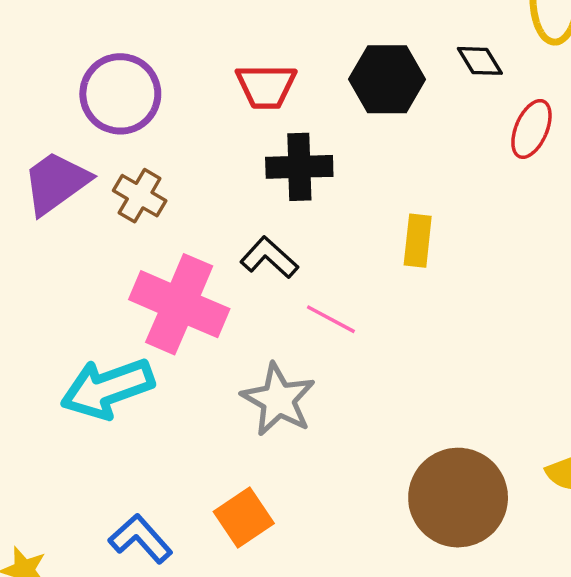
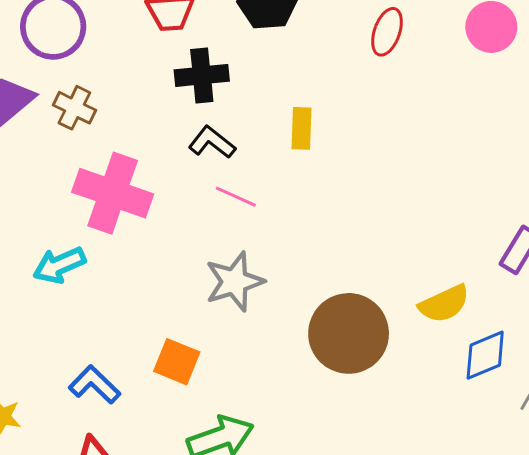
black L-shape: (269, 258) -> (212, 142), moved
cyan arrow: (107, 388) -> (59, 265), size x0.7
gray star: (278, 400) -> (234, 282), moved, turned 30
orange square: (244, 518) -> (177, 362), turned -30

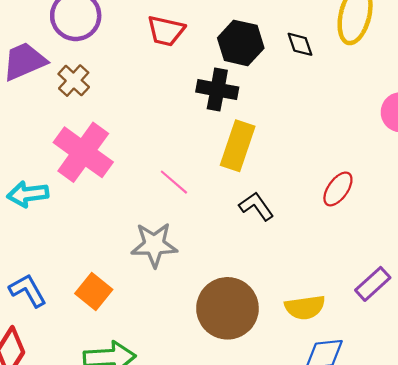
red ellipse: (387, 32) -> (338, 189), moved
black cross: (202, 75) -> (217, 90), moved
yellow rectangle: (301, 128) -> (238, 146), size x1.5
black L-shape: (212, 142) -> (256, 206), moved

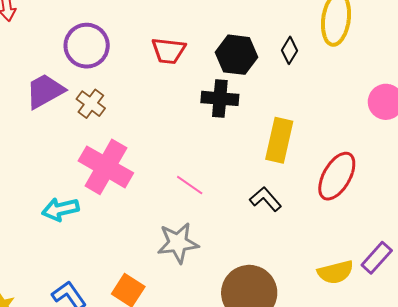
black diamond: (300, 44) -> (290, 50), turned 56
yellow rectangle: (238, 146) -> (279, 140), moved
red ellipse: (338, 189) -> (337, 176), size x1.5
yellow semicircle: (305, 307) -> (335, 272), moved

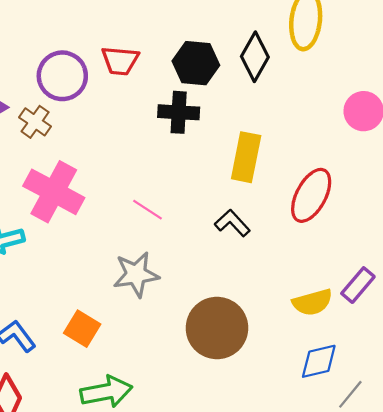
purple circle: (87, 46) -> (62, 76), moved
black diamond: (290, 50) -> (255, 57), size x1.6

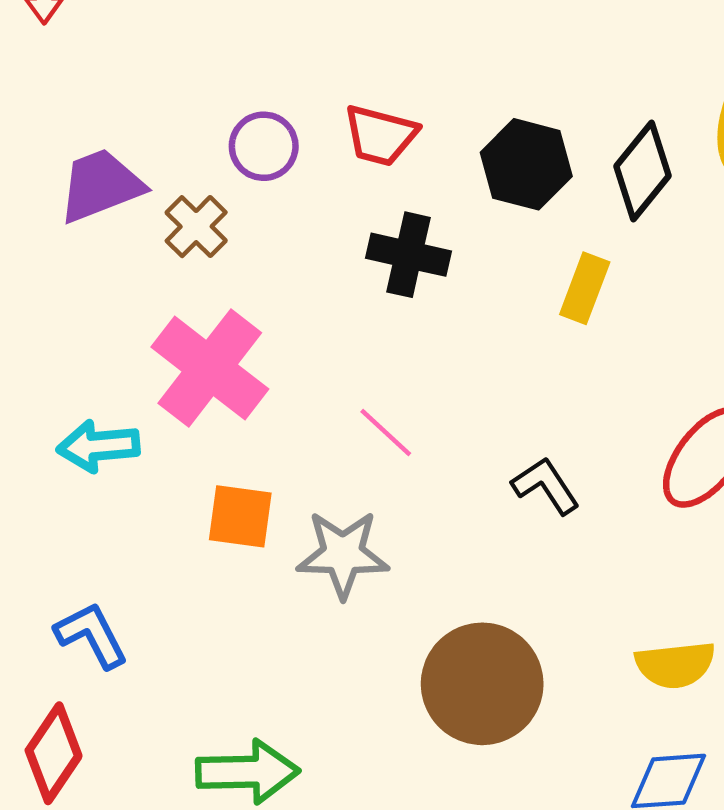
purple circle: (62, 76) -> (264, 146), size x0.7
black cross: (179, 112) -> (409, 255), moved
yellow rectangle: (246, 157) -> (585, 288), moved, size x0.7
orange square: (82, 329) -> (240, 516), moved, turned -33

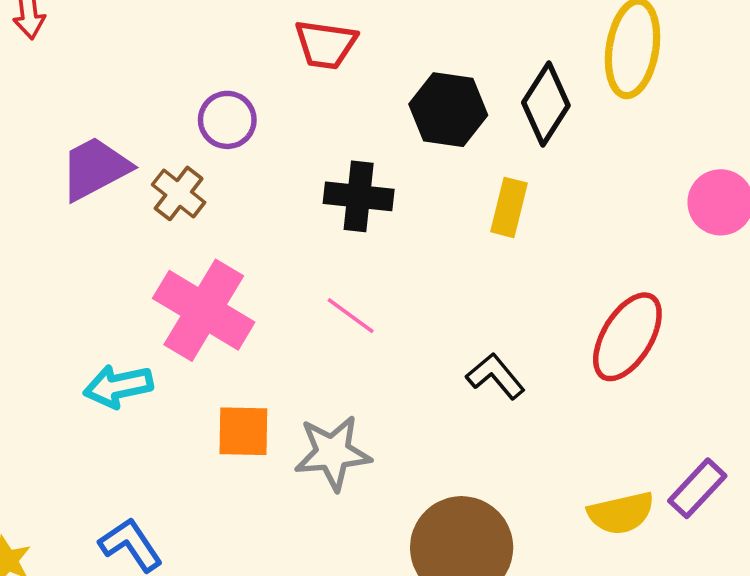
red trapezoid: (380, 135) -> (326, 44), moved
pink line: (386, 432) -> (351, 316), moved

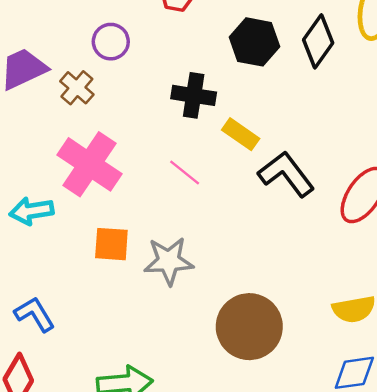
yellow rectangle: (509, 207) -> (241, 134), moved, turned -72
black L-shape: (495, 376) -> (286, 174), moved, size x1.5

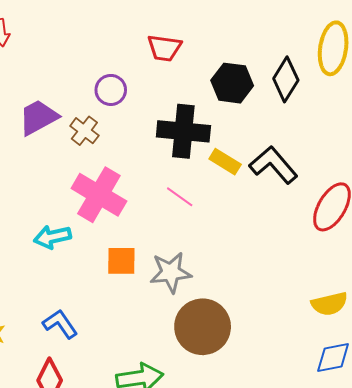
black cross: (194, 95) -> (183, 131), size x1.4
black L-shape: (286, 174) -> (273, 165), moved
brown circle: (249, 327) -> (203, 327), moved

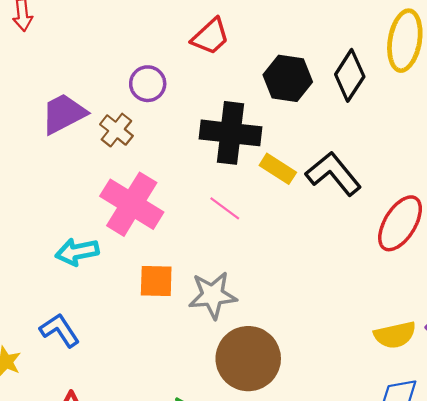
red trapezoid: (164, 48) -> (210, 36), turned -51
blue L-shape: (60, 324) -> (60, 330), moved

